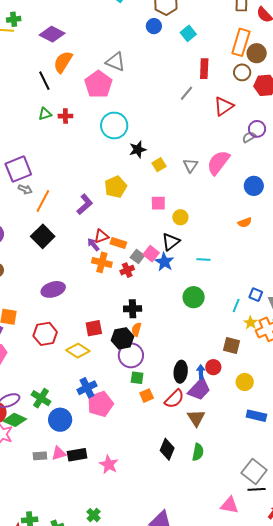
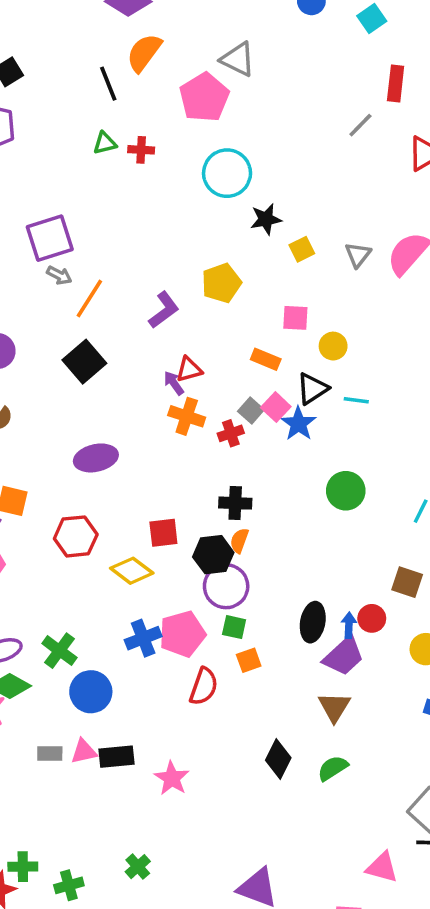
orange rectangle: (118, 243) -> (266, 359), moved
cyan line: (203, 259) -> (356, 400), moved
red semicircle: (174, 399) -> (204, 686), moved, turned -30
pink pentagon: (100, 404) -> (182, 634), moved
green semicircle: (198, 452) -> (333, 768), turned -138

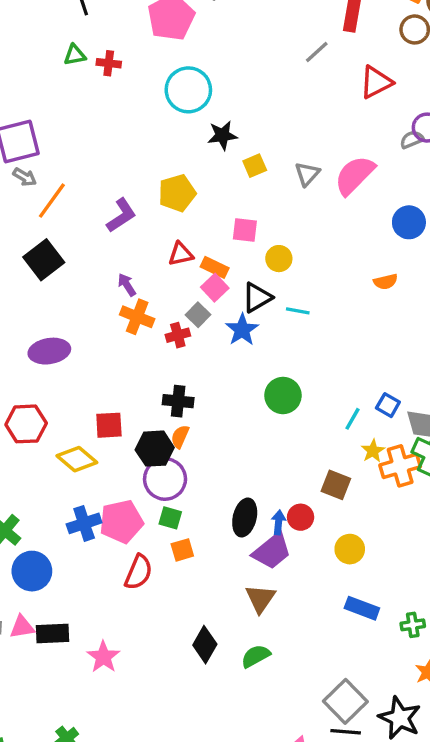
red triangle: (189, 369) -> (181, 254), moved
pink square: (276, 407) -> (215, 288), moved

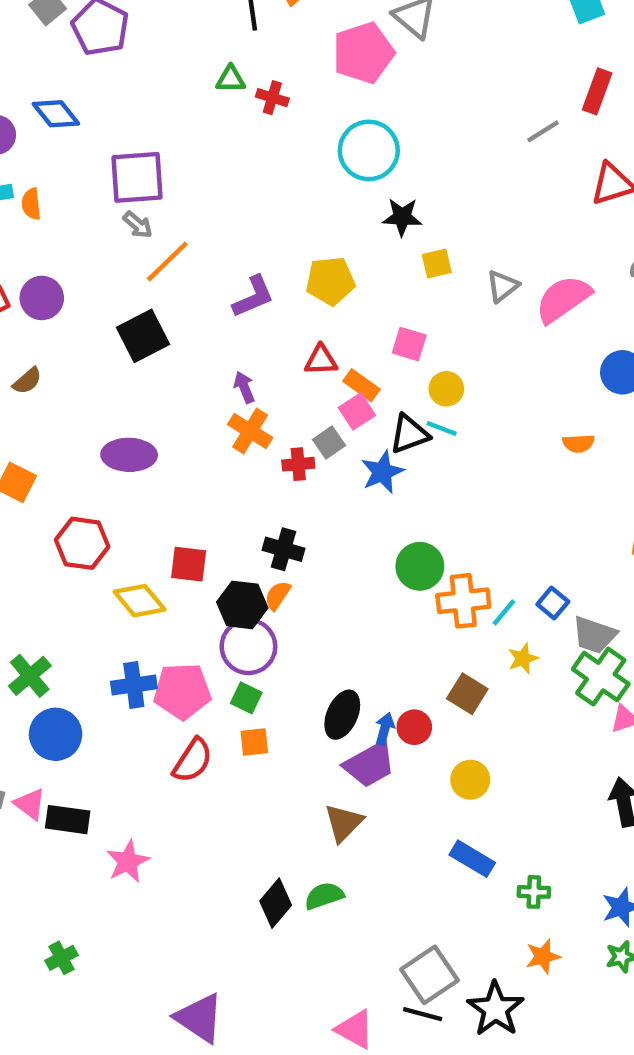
cyan line: (298, 311) -> (442, 428), moved
orange cross: (400, 466) -> (463, 601), moved
pink triangle: (22, 627) -> (30, 804), turned 36
black diamond: (205, 645) -> (276, 903), moved

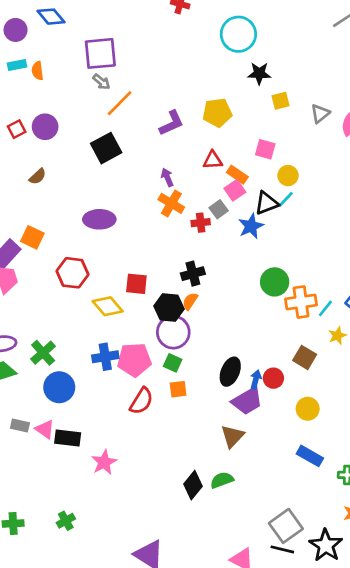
cyan line: (442, 428) -> (286, 199), turned -66
black cross: (283, 549) -> (193, 274), turned -30

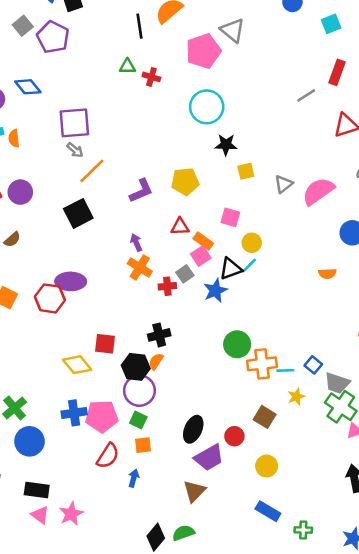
red hexagon: (73, 273) -> (50, 298), moved
cyan line: (325, 308) -> (285, 370), turned 48
blue arrow: (256, 379) -> (134, 478), moved
pink triangle: (45, 429) -> (40, 515), moved

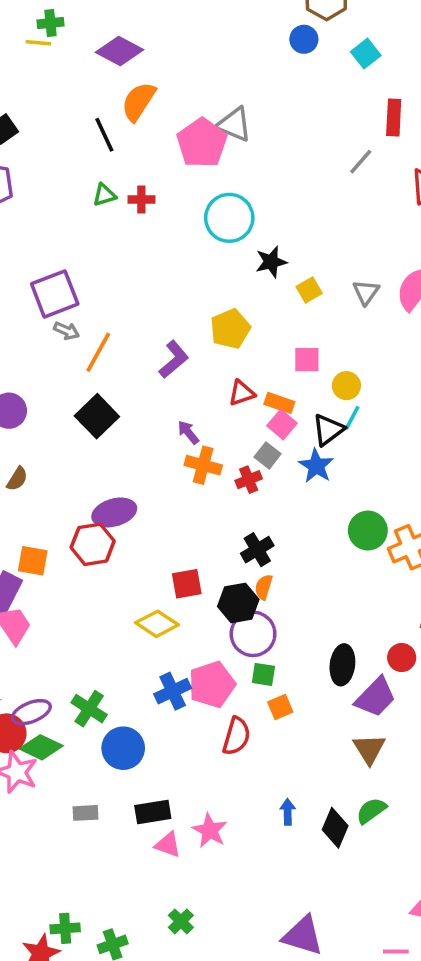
gray triangle: (232, 30) -> (234, 124), moved
blue arrow: (134, 478) -> (288, 812), moved

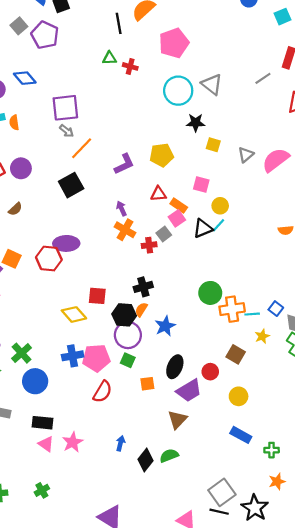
gray triangle: (234, 124) -> (212, 84), moved
yellow square: (309, 290) -> (213, 145), turned 32
blue star: (316, 466) -> (165, 326), moved
orange square: (280, 707) -> (147, 384), moved

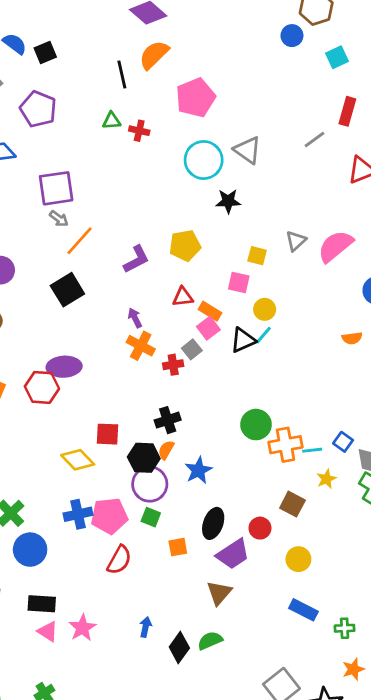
purple pentagon: (45, 35) -> (38, 109), moved
yellow square: (213, 145) -> (257, 256), moved

